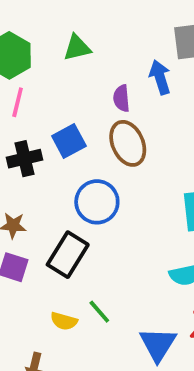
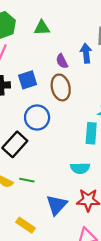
purple semicircle: (121, 98) -> (62, 61), turned -32
green line: (99, 312) -> (27, 180), turned -48

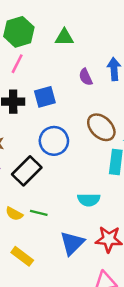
brown ellipse: (61, 87) -> (101, 127), moved, turned -35
cyan semicircle: (80, 168) -> (89, 200), moved
yellow rectangle: (25, 225) -> (22, 256), moved

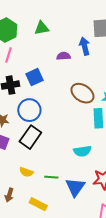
purple semicircle: (86, 77) -> (64, 56), turned 120
blue circle: (54, 141) -> (29, 110), moved
green line: (39, 213) -> (51, 177), moved

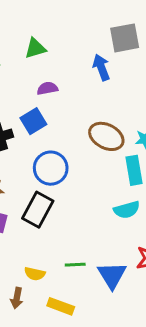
purple semicircle: (64, 56) -> (47, 88), moved
blue circle: (29, 110) -> (51, 168), moved
cyan semicircle: (82, 151) -> (127, 210), moved
yellow semicircle: (26, 172) -> (35, 274), moved

